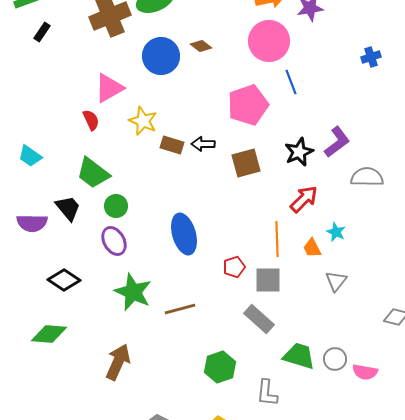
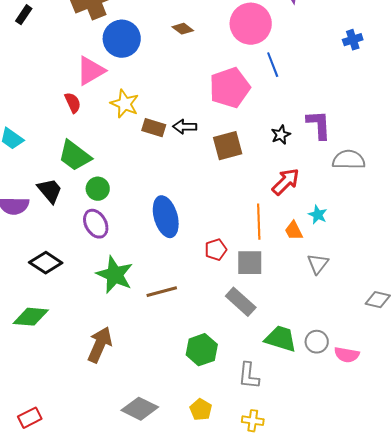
blue circle: (161, 56) -> (122, 39), moved
purple L-shape: (337, 142) -> (319, 125), turned -56
black star: (299, 152) -> (281, 135), size x0.7

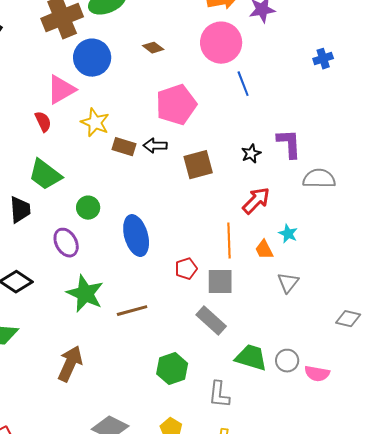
pink pentagon: (230, 88) -> (176, 105), moved
green circle: (98, 189) -> (88, 208), moved
black trapezoid: (50, 191) -> (20, 210), turned 36

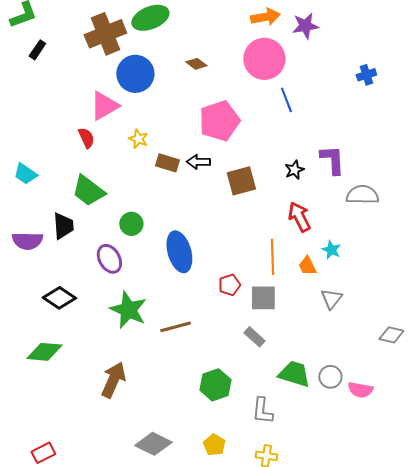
yellow star: (95, 123) -> (138, 139), size x0.7
red arrow: (256, 201) -> (299, 217), turned -72
gray rectangle: (211, 321) -> (254, 337), size x0.7

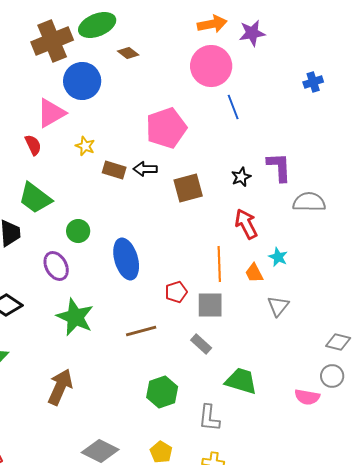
brown diamond: (196, 64) -> (128, 53), moved
brown line: (175, 327) -> (141, 331), moved
gray circle: (330, 377) -> (332, 376), moved

